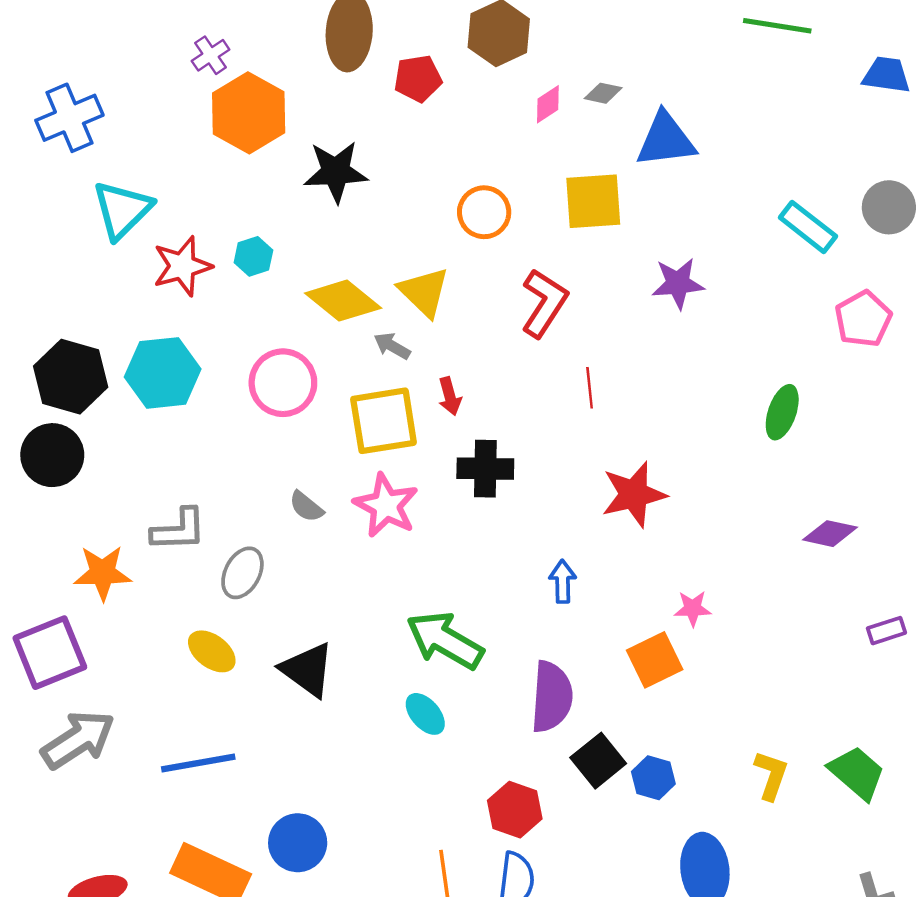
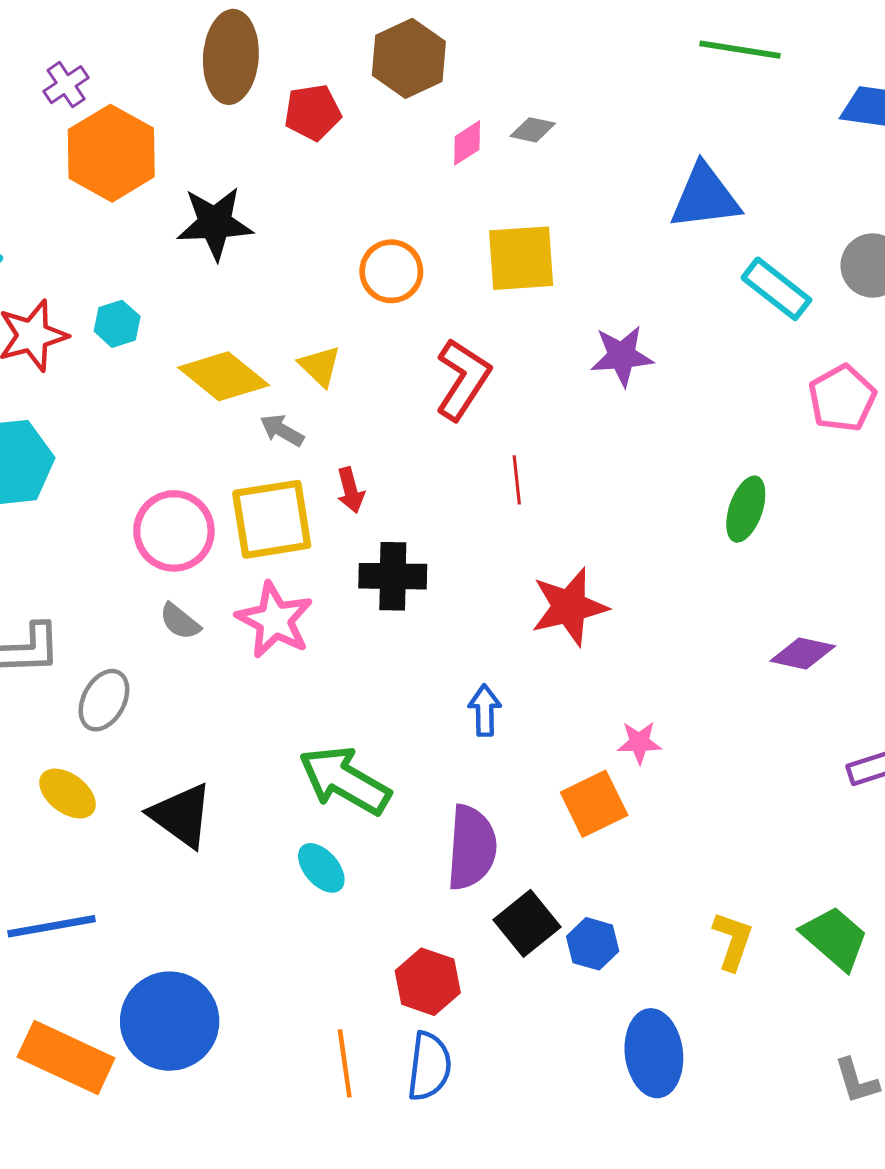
blue triangle: (666, 140) -> (705, 197), moved
yellow triangle: (424, 292) -> (320, 366), size x0.7
pink circle: (283, 383) -> (174, 531), moved
blue circle: (298, 843) -> (170, 1021), size x1.4

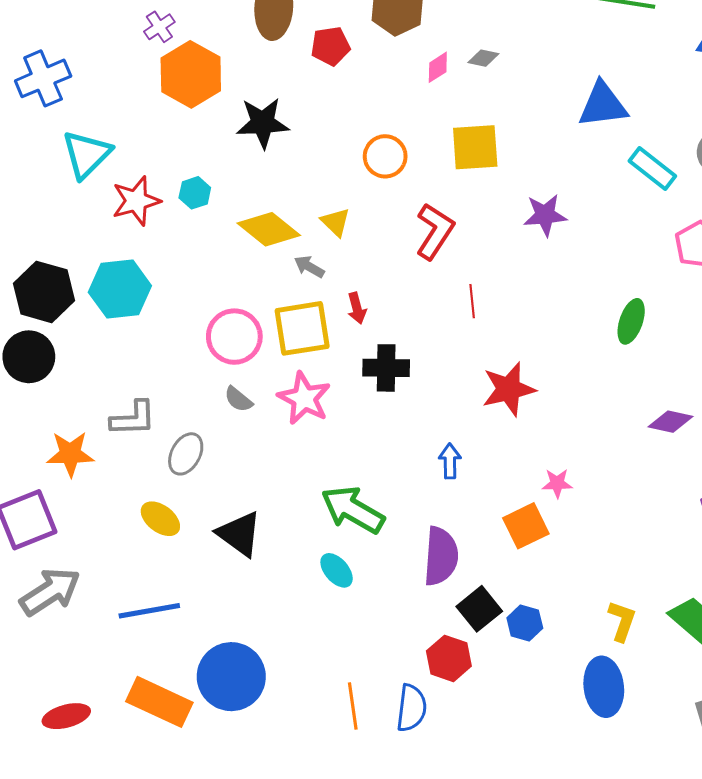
red hexagon: (428, 982) -> (449, 658), moved
blue ellipse: (654, 1053) -> (604, 687), moved

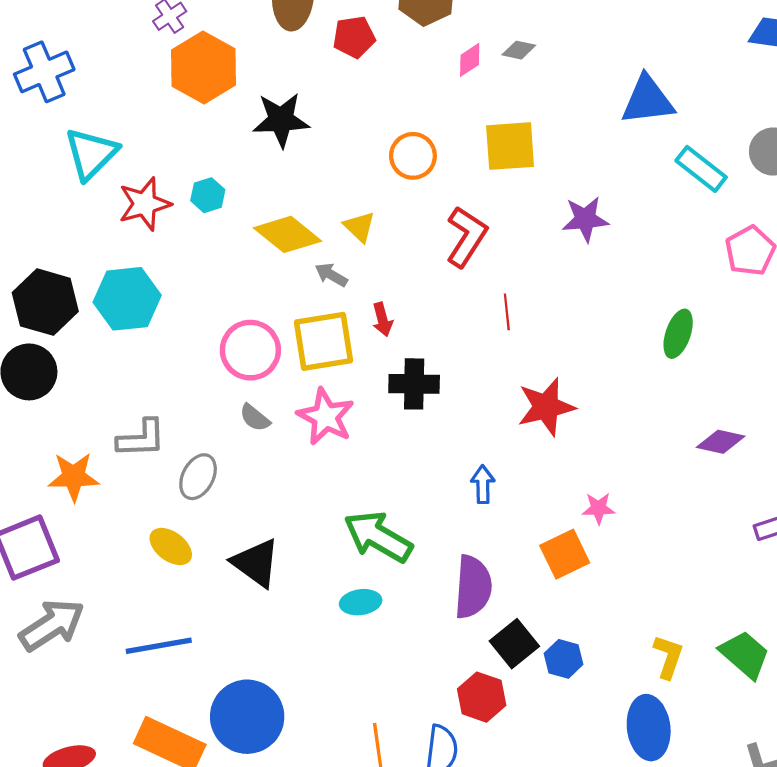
cyan ellipse: (337, 570) -> (361, 602), turned -57

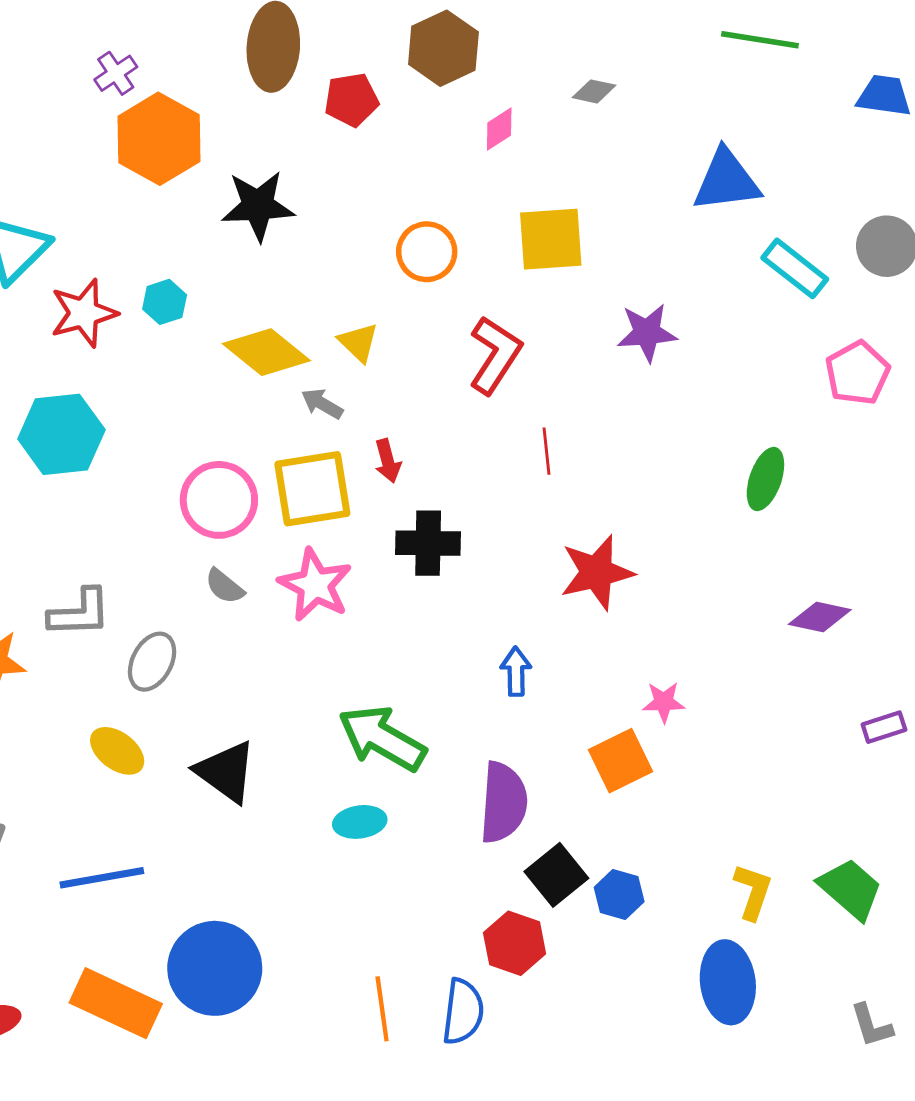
gray diamond: (519, 50) -> (594, 91), moved

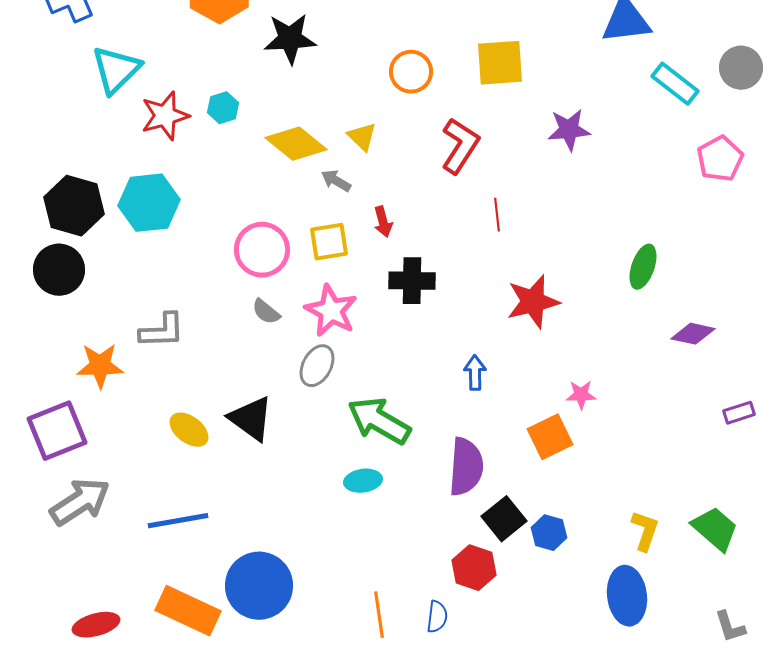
green ellipse: (765, 479) -> (643, 267), moved
yellow square: (312, 489) -> (329, 242), size x0.7
gray ellipse: (152, 662) -> (317, 366), moved
black triangle: (226, 772) -> (251, 419), moved
blue semicircle: (463, 1012) -> (437, 617), size x0.7

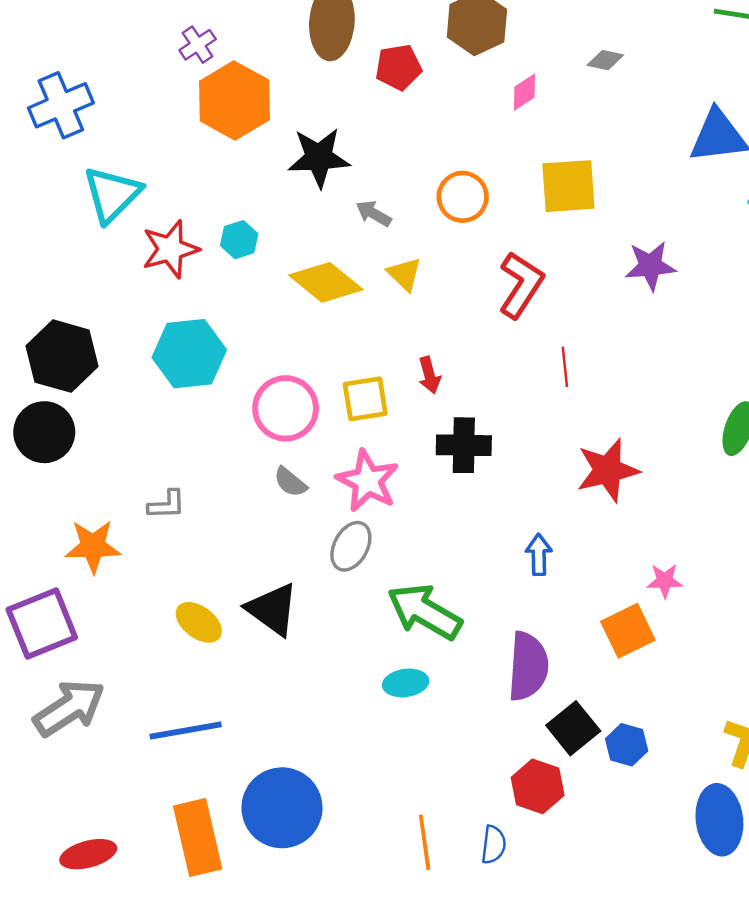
gray arrow: (336, 181) -> (374, 213), moved
cyan hexagon: (149, 203) -> (189, 354), moved
gray L-shape: (162, 331) -> (167, 505), size x0.7
orange rectangle: (188, 611) -> (198, 838), turned 52

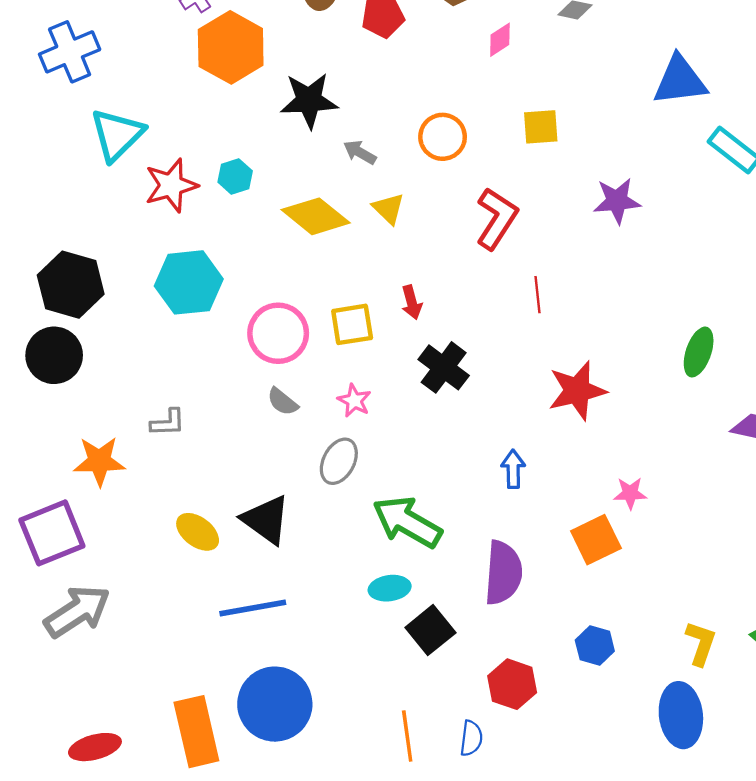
yellow square: (568, 186) -> (541, 127), size x0.7
black cross: (464, 445) -> (444, 367), turned 36
pink star: (368, 481) -> (354, 401), size x0.6
black square: (573, 728) -> (430, 630), moved
blue line: (186, 731) -> (253, 608), moved

